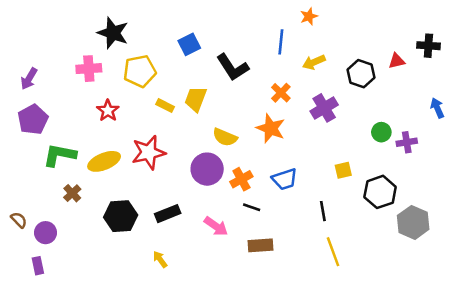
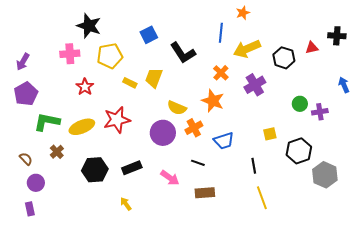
yellow arrow: (314, 62) -> (247, 49), size x1.5
orange cross: (241, 179) -> (194, 128), moved
brown semicircle: (19, 220) -> (26, 159), moved

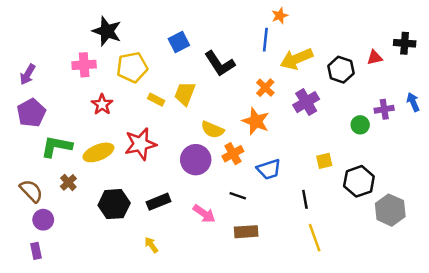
orange star: (243, 13) -> (280, 16), moved
purple cross: (320, 112) -> (384, 109), moved
brown semicircle: (26, 159) -> (31, 191), size x1.5

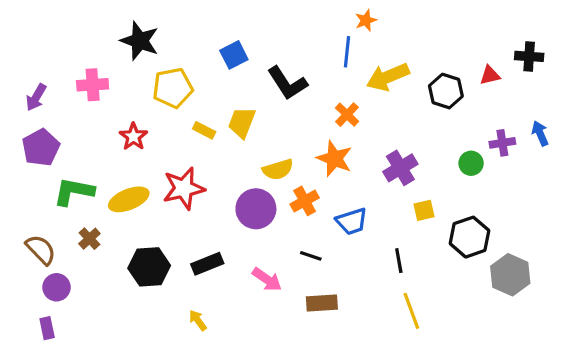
pink cross: (84, 65) -> (93, 85), moved
purple cross: (306, 102) -> (400, 168), moved
yellow semicircle: (213, 130) -> (278, 170), turned -40

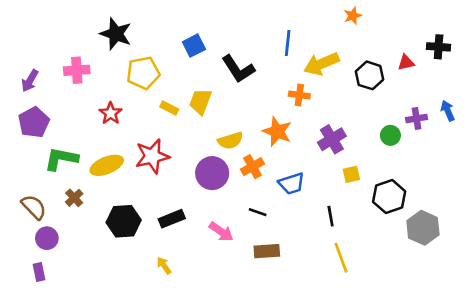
orange star: (366, 20) -> (353, 16), moved
orange cross: (347, 115) -> (299, 95), moved, turned -36

